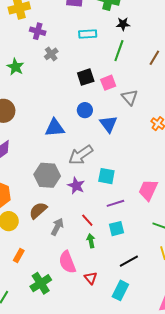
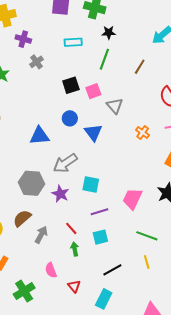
pink semicircle: (67, 262) -> (51, 270), size x0.7

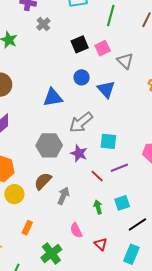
red line: (71, 228) -> (97, 176), moved
cyan square: (100, 237) -> (122, 203), moved

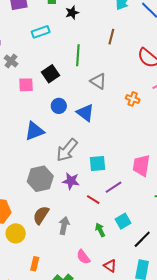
green line: (111, 15) -> (78, 55), moved
pink square: (103, 48) -> (26, 85), moved, turned 35

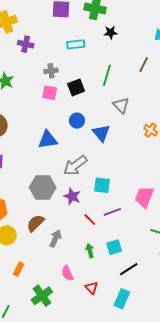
gray cross: (11, 61) -> (51, 71), moved, turned 32

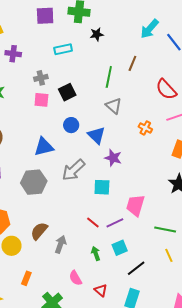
green line: (107, 75) -> (109, 77), moved
gray hexagon: (43, 188) -> (34, 182), moved
purple star: (72, 196) -> (113, 158), moved
pink trapezoid: (144, 197) -> (135, 205), moved
purple line: (112, 212) -> (115, 223), moved

